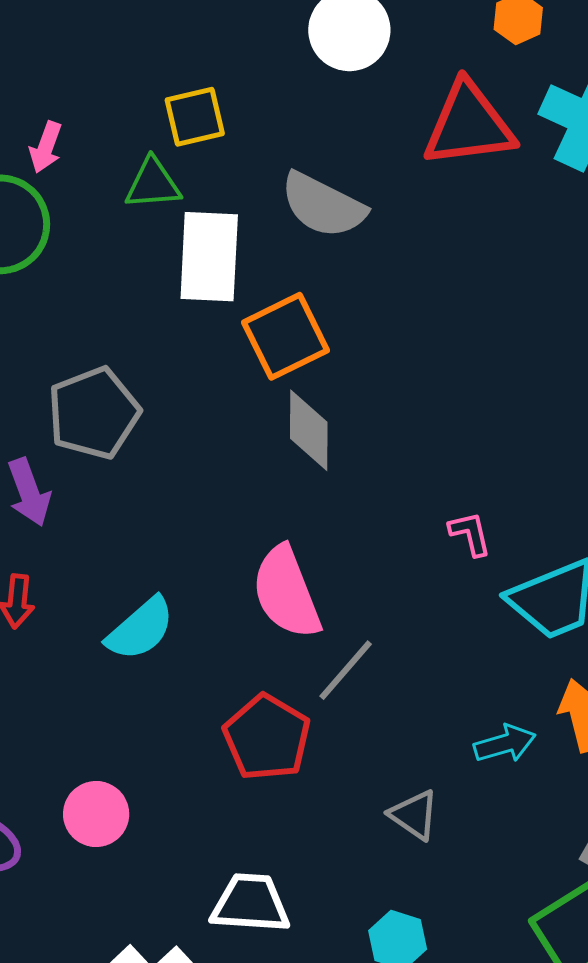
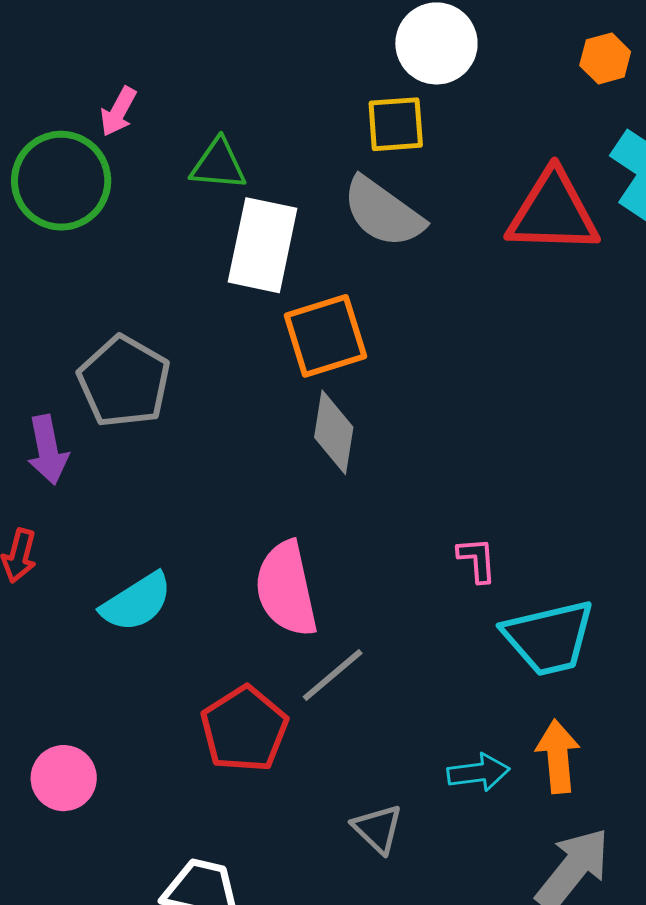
yellow square: (195, 117) -> (396, 124), moved
red triangle: (469, 125) -> (553, 212), moved
gray pentagon: (94, 413) -> (124, 382), turned -30

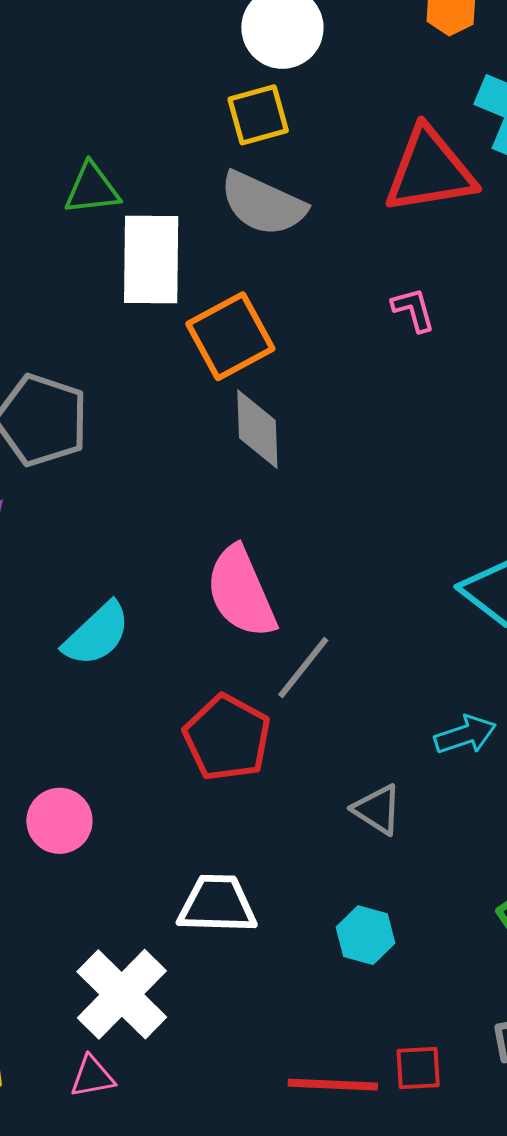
pink L-shape: (477, 560) -> (413, 310), moved

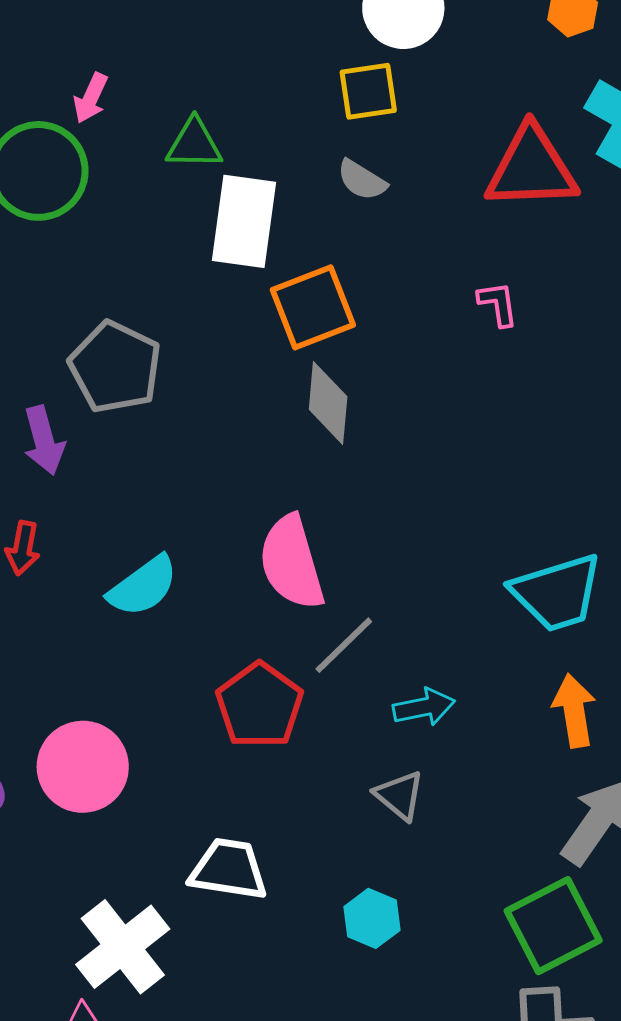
gray semicircle: (263, 204) -> (362, 180), size x0.6
cyan arrow: (465, 735) -> (424, 707), moved
pink circle: (59, 821) -> (83, 767), size x1.4

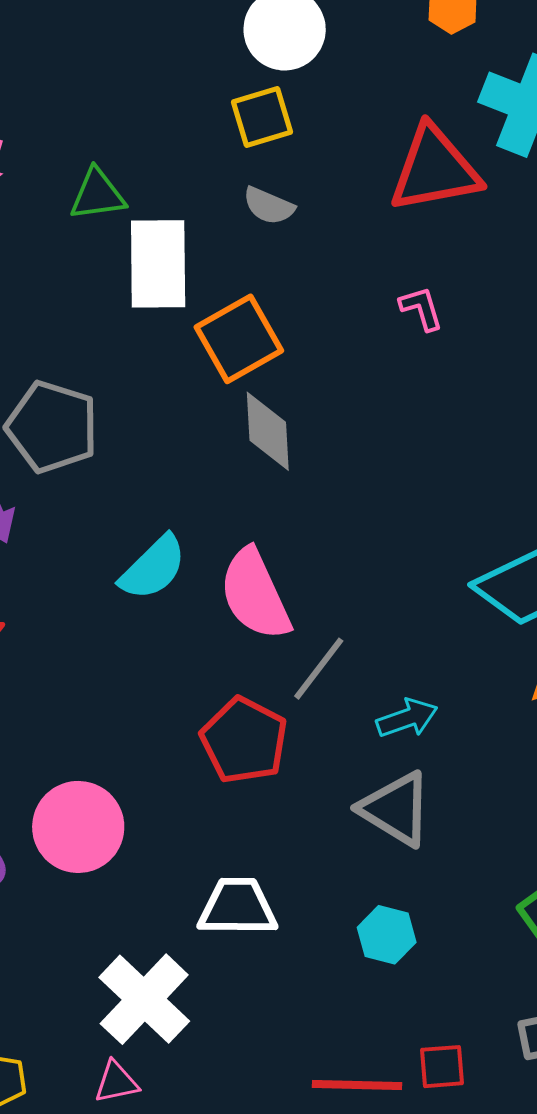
cyan semicircle: (143, 586) -> (153, 568), moved
gray triangle: (399, 795) -> (396, 809), size x1.5

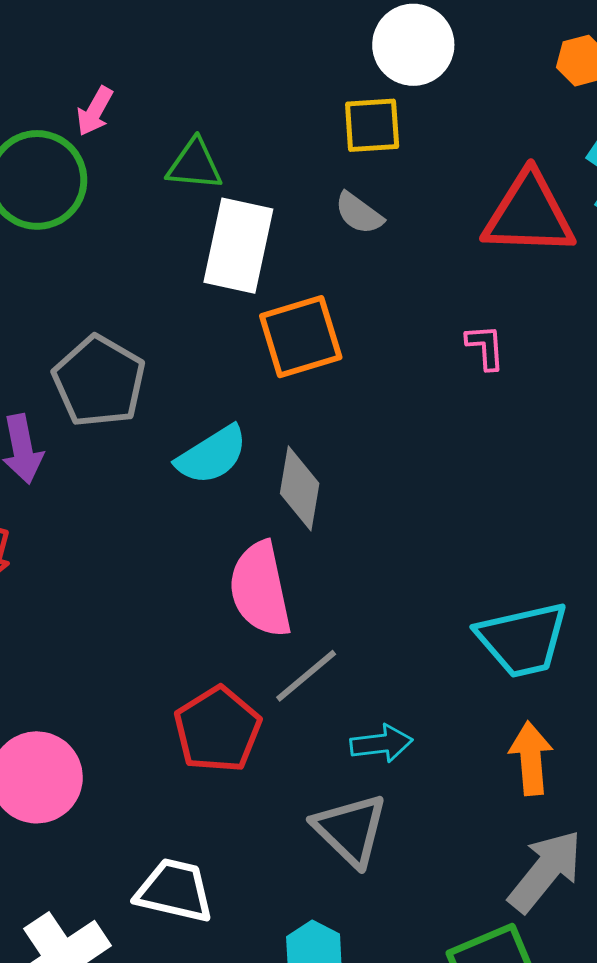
gray diamond: (268, 431) -> (300, 488), moved
cyan semicircle: (153, 568) -> (212, 455), moved

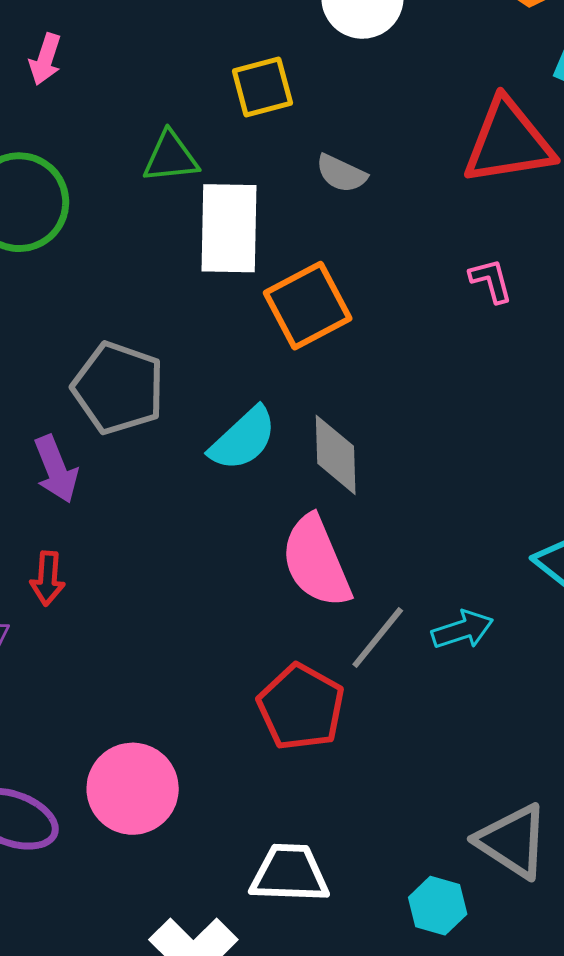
pink arrow: (95, 111) -> (45, 59), moved
yellow square: (372, 125) -> (262, 87), moved
cyan arrow: (381, 744) -> (462, 630), moved
gray triangle: (350, 830) -> (513, 841), moved

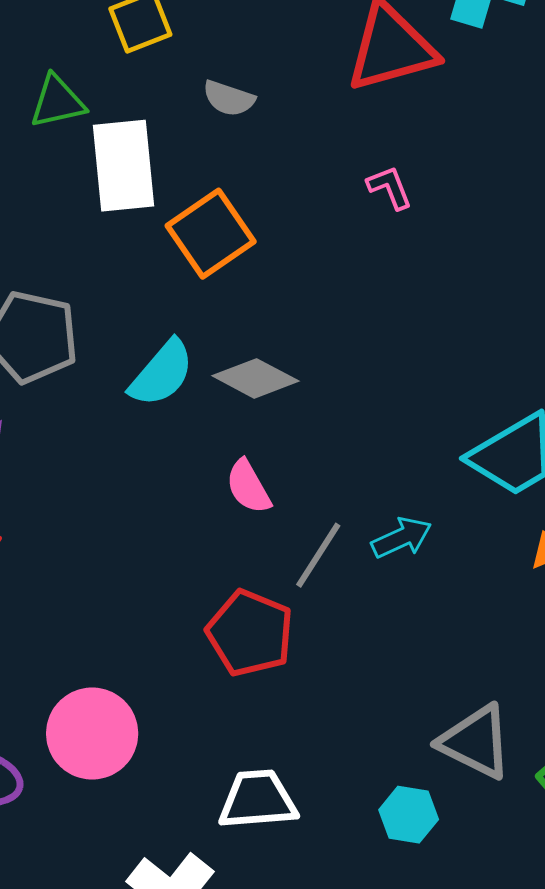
gray diamond: (336, 455) -> (255, 378), turned -54
pink semicircle: (316, 561) -> (248, 487), size x0.6

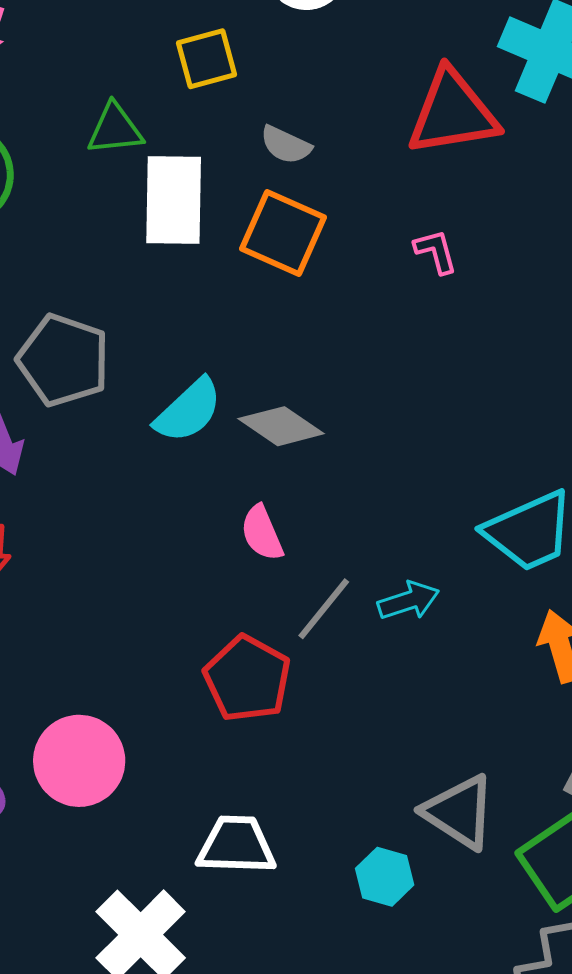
orange square: (211, 234) -> (283, 233), moved, turned -38

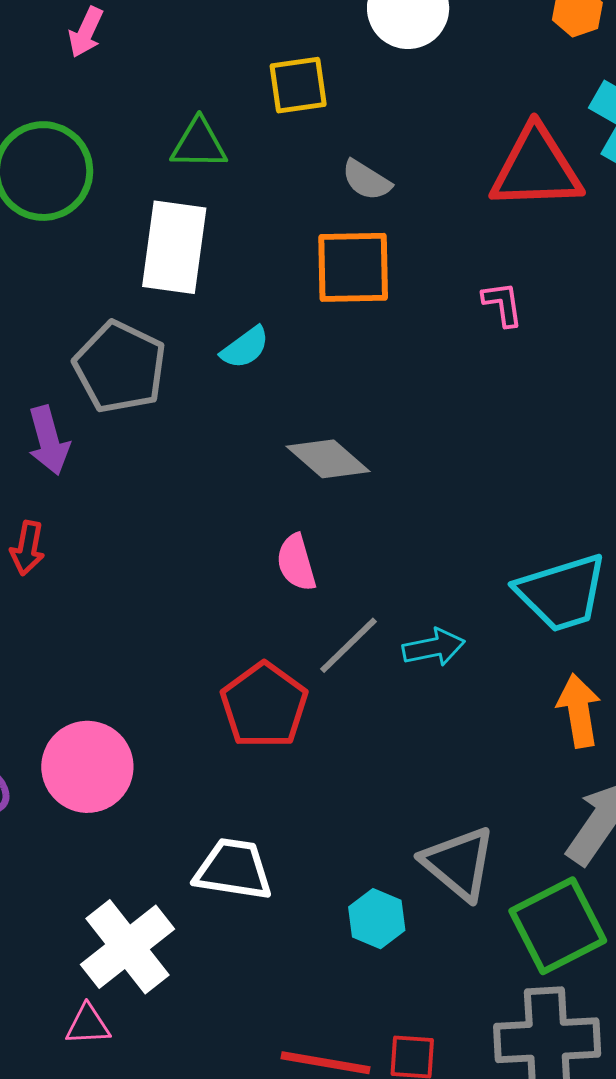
white rectangle: (174, 200) -> (174, 247), moved
orange square: (283, 233) -> (353, 267), turned -32
cyan semicircle: (188, 411) -> (245, 348), moved, size x0.7

